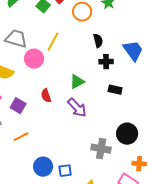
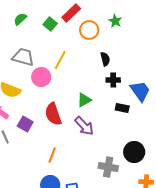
blue trapezoid: (133, 51) -> (140, 91), moved
red semicircle: (46, 96) -> (53, 114), size x1.6
orange line: (21, 137) -> (52, 155), moved, turned -42

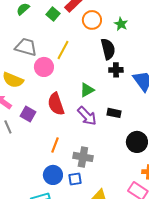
green star: (115, 21) -> (121, 24), moved
black semicircle: (105, 59) -> (108, 49), size x1.5
black rectangle: (122, 108) -> (114, 113), moved
gray cross: (108, 167) -> (83, 157), moved

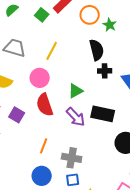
orange circle: (92, 20) -> (90, 15), moved
pink circle: (44, 67) -> (40, 78), moved
black rectangle: (114, 113) -> (103, 114), size x1.6
blue square: (75, 179) -> (73, 180), moved

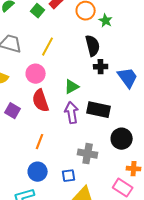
purple arrow: (76, 117) -> (72, 113), turned -145
gray cross: (72, 158) -> (88, 154), moved

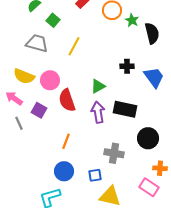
green square: (38, 11) -> (53, 20), moved
black semicircle: (93, 46) -> (152, 33), moved
pink circle: (36, 74) -> (50, 80), moved

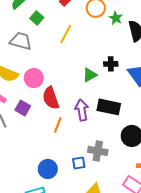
yellow line: (74, 46) -> (66, 34), moved
green triangle: (98, 86) -> (90, 75), moved
orange line: (66, 141) -> (58, 125), moved
blue square: (95, 175) -> (79, 163), moved

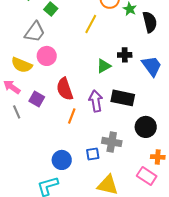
yellow line: (66, 34) -> (91, 24), moved
gray trapezoid: (21, 41) -> (35, 32), turned 110
pink circle: (34, 78) -> (47, 56), moved

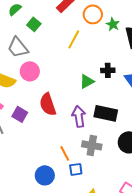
gray trapezoid: (35, 32) -> (18, 47), turned 105
orange line: (72, 116) -> (65, 153), moved, turned -49
gray cross: (112, 142) -> (92, 145), moved

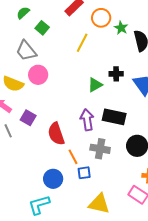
red semicircle: (48, 104) -> (56, 134), moved

